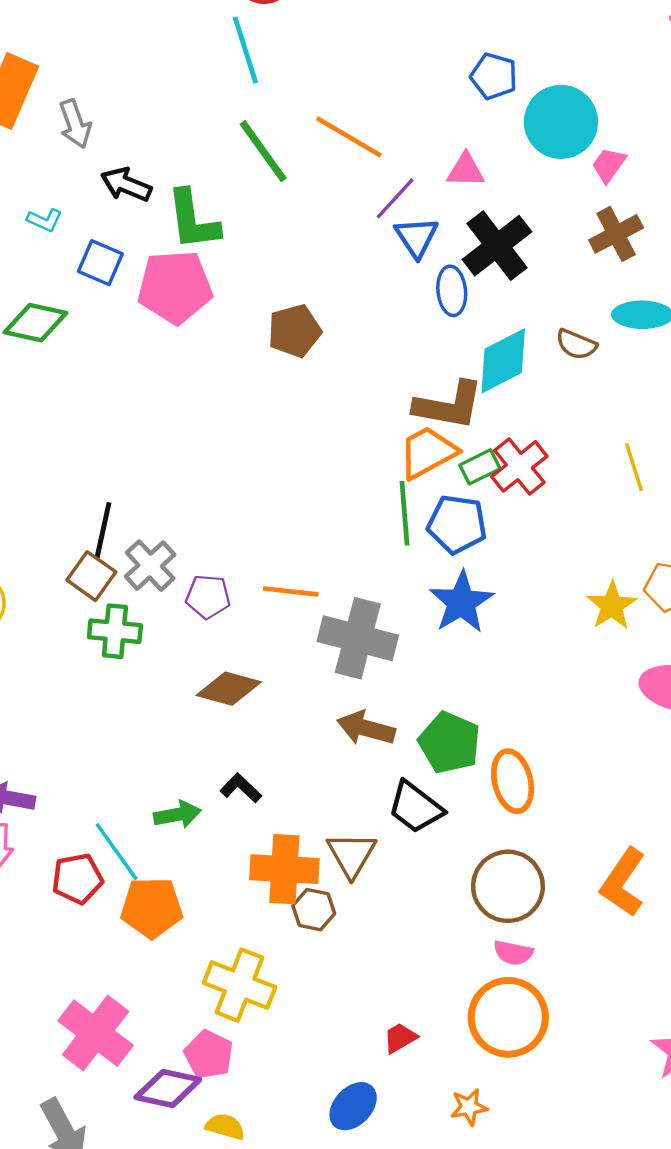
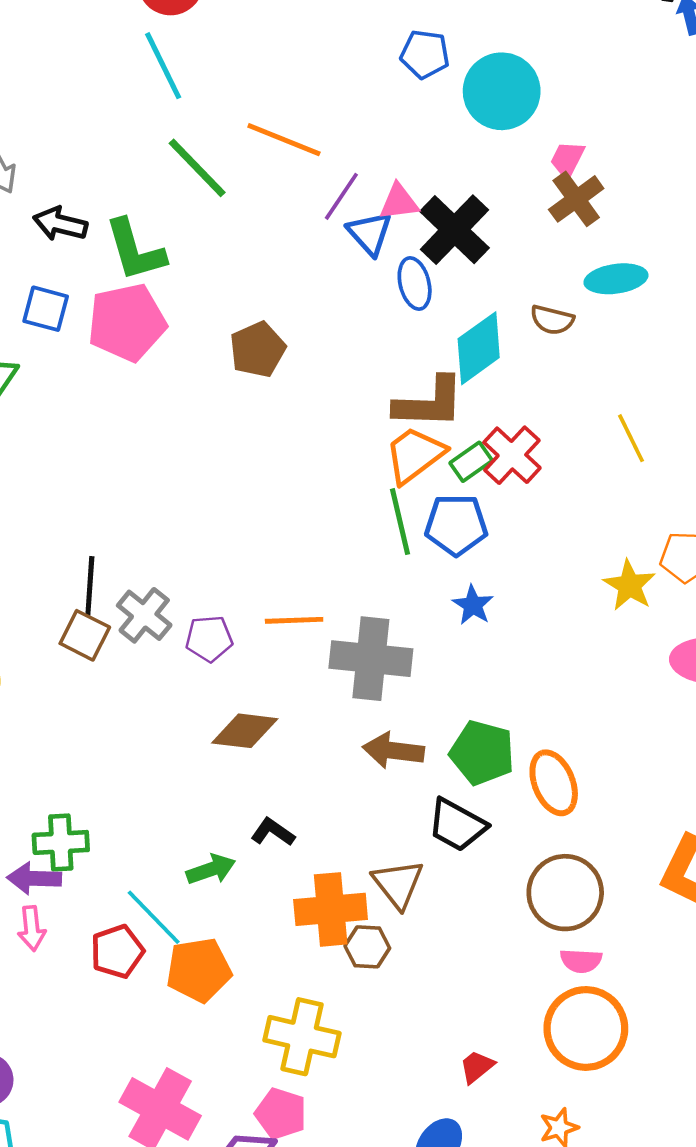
pink trapezoid: (609, 165) -> (567, 160), moved
pink triangle: (466, 170) -> (399, 202), moved
blue star: (461, 602) -> (473, 605), size x0.6
green cross: (115, 631) -> (61, 842), moved

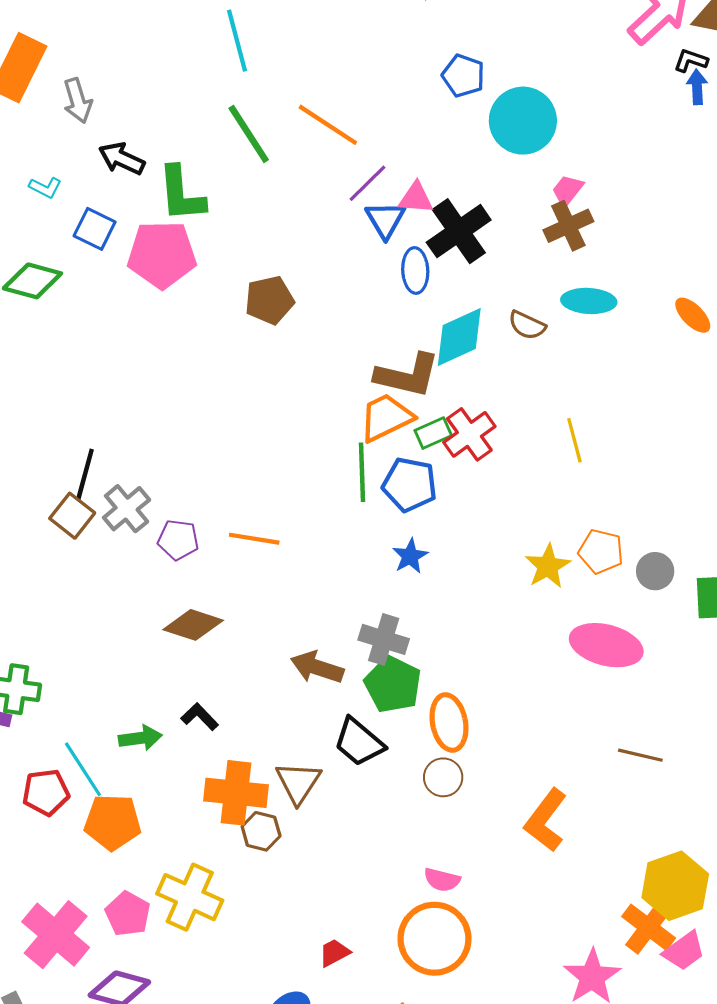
gray cross: (371, 659) -> (384, 639), moved, size x0.7
brown circle: (565, 893) -> (443, 777), moved, size x0.6
pink pentagon: (281, 1114) -> (128, 914), moved

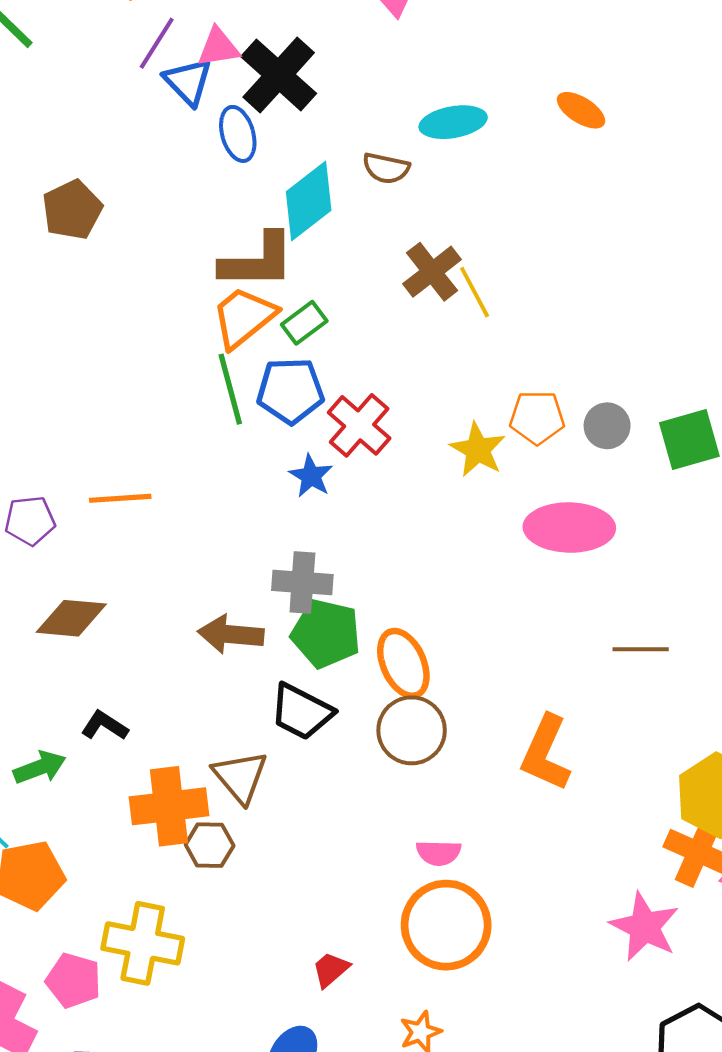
brown cross: (568, 226) -> (432, 272), moved
red cross: (469, 434) -> (359, 425), moved
brown circle: (443, 777) -> (412, 730), size x1.4

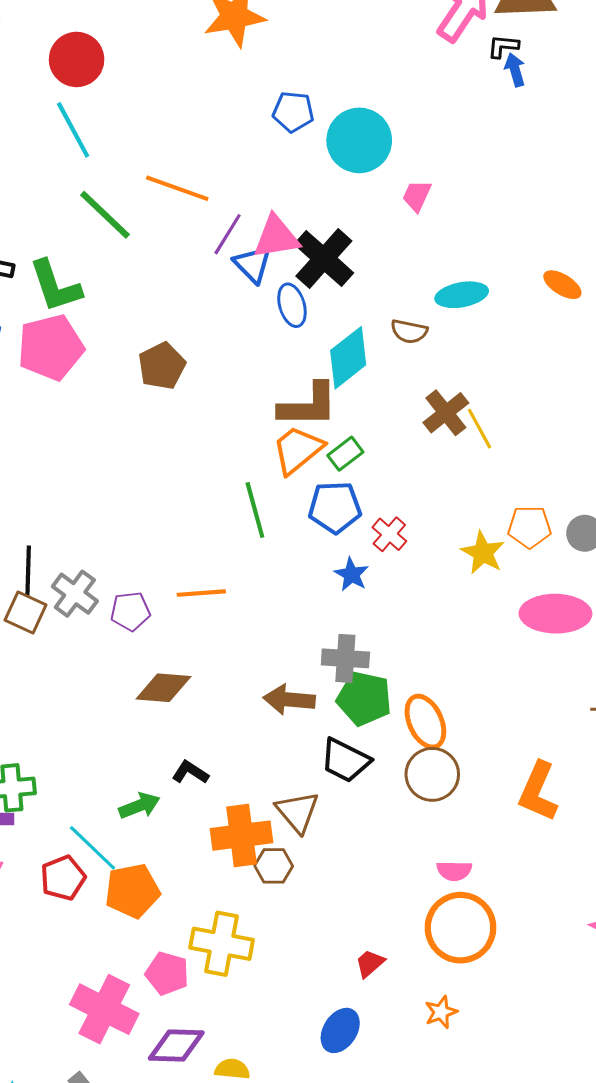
pink triangle: (218, 47) -> (276, 237), size x1.4
green line: (230, 389) -> (255, 510), moved
red cross: (359, 425) -> (389, 534), size x0.7

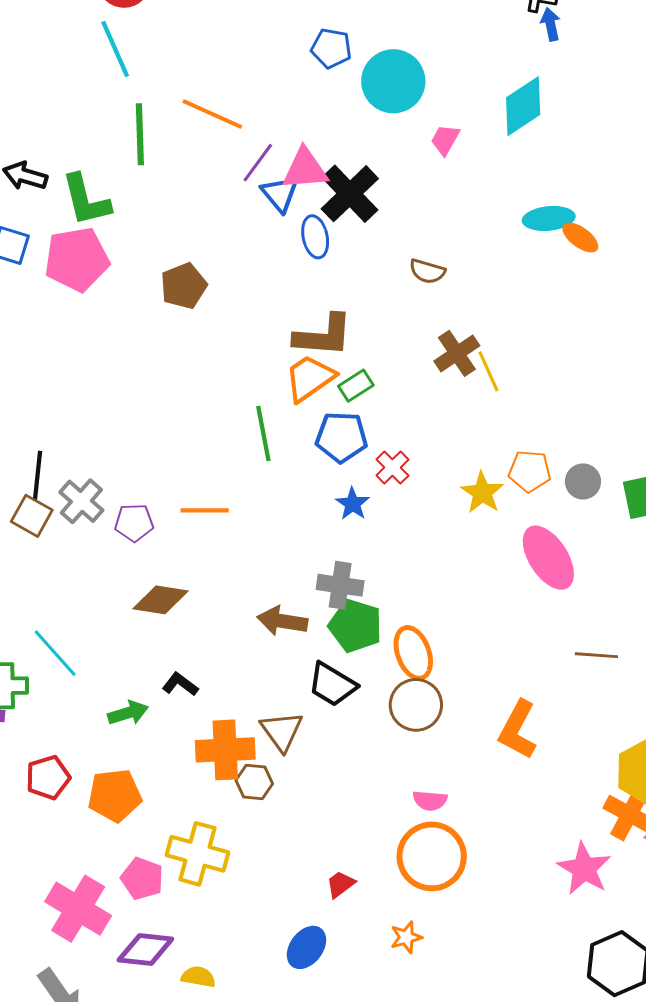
green line: (105, 215) -> (140, 134), turned 40
cyan ellipse: (462, 295) -> (549, 218), moved
cyan diamond: (348, 358) -> (523, 106), moved
pink ellipse: (555, 614) -> (548, 558), turned 52
cyan line: (93, 848) -> (55, 653), moved

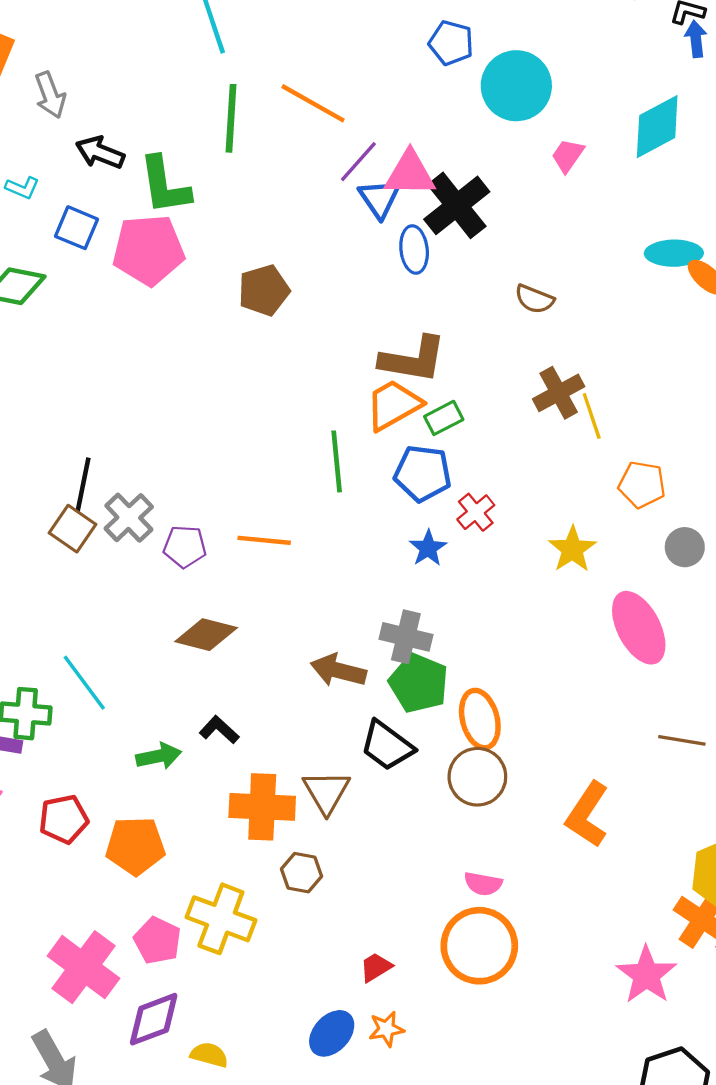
orange pentagon: (530, 471) -> (642, 485), moved
brown hexagon: (254, 782) -> (302, 873), moved
orange star: (406, 937) -> (386, 1029), moved
purple diamond: (145, 949) -> (154, 1019), turned -32

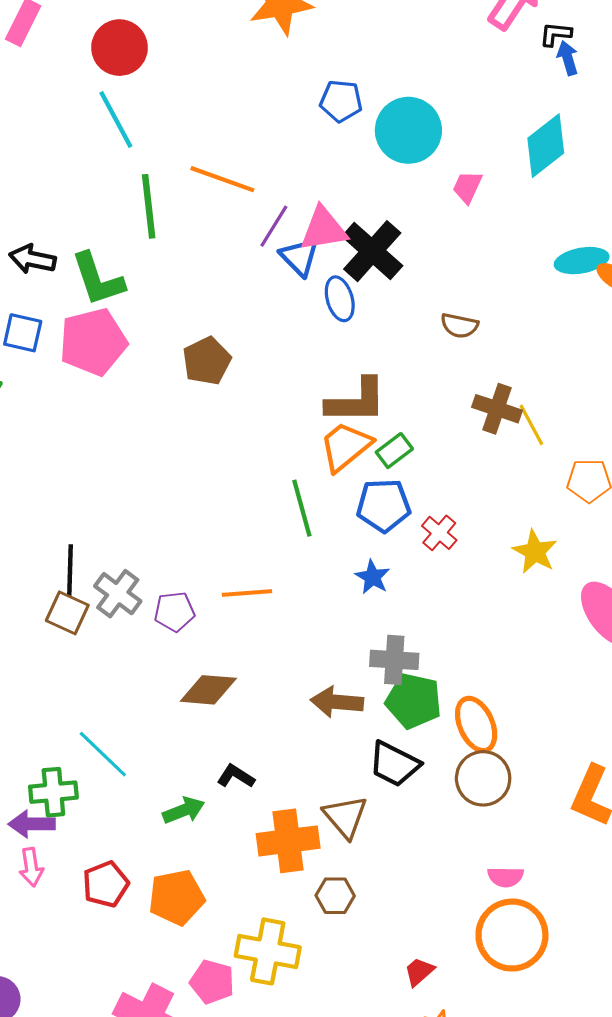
brown cross: (559, 393) -> (497, 409), turned -33
blue star: (428, 548) -> (373, 577), moved

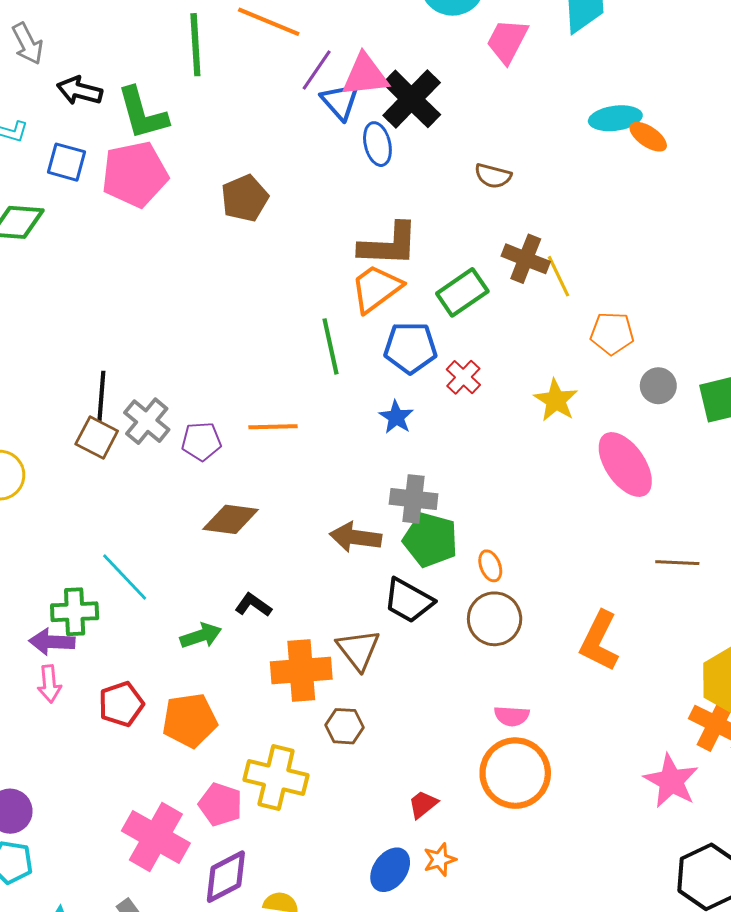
pink trapezoid: (467, 187) -> (507, 41), size x1.4
green rectangle: (394, 451) -> (462, 292), moved, size x1.4
orange ellipse: (476, 724) -> (490, 566), size x0.6

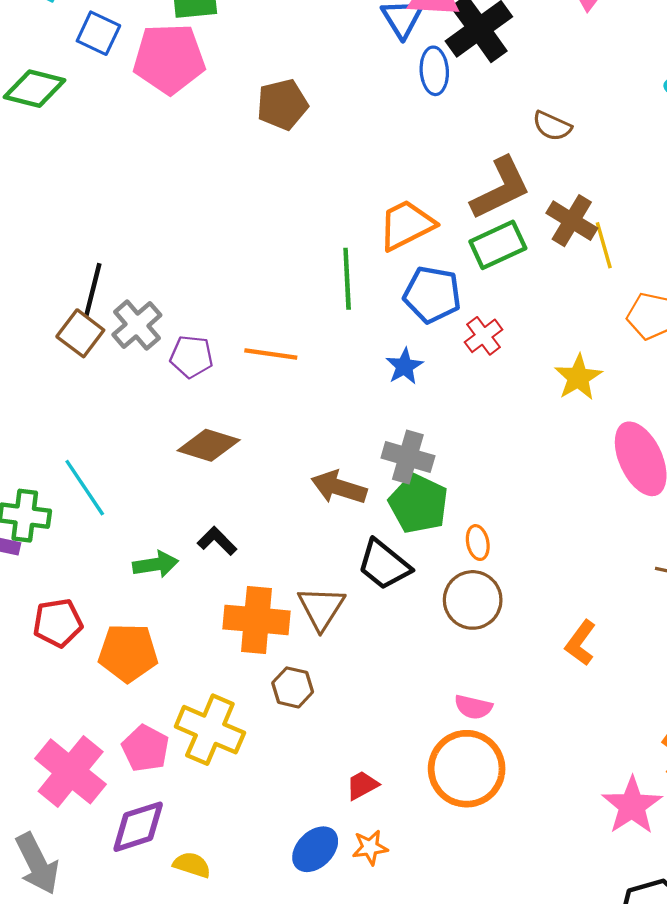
brown L-shape: (389, 245) -> (501, 188), moved, turned -38
orange L-shape: (599, 641) -> (581, 643), size x0.7

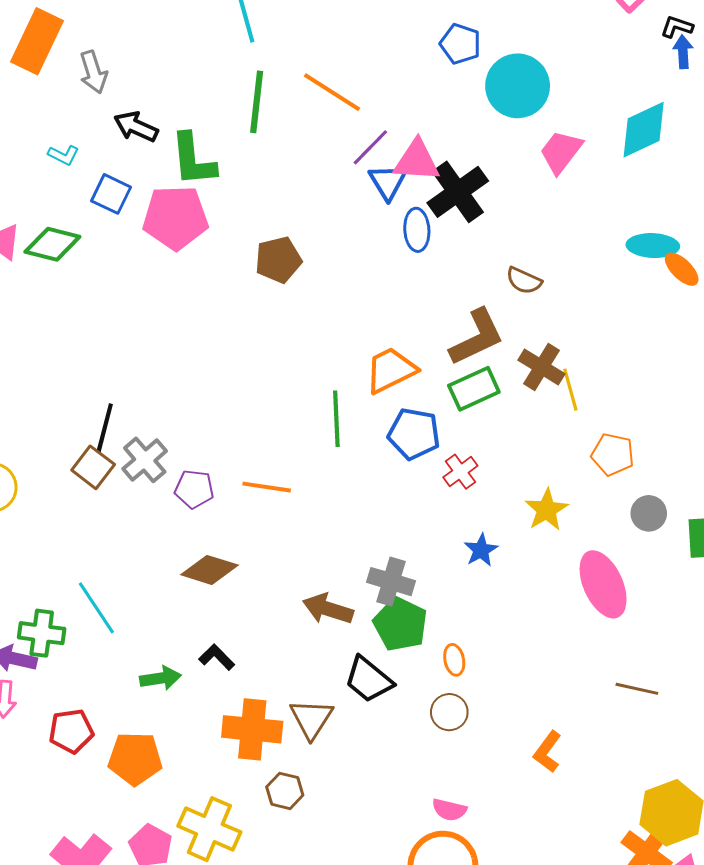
blue star: (404, 366) -> (481, 550), moved
brown circle: (473, 600) -> (449, 712), size x0.7

